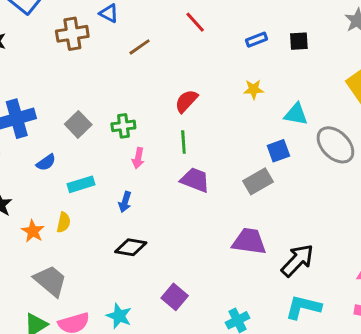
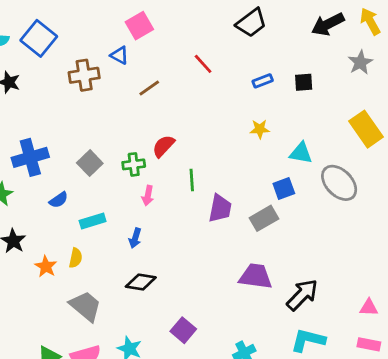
red semicircle: (186, 101) -> (163, 146), moved
purple trapezoid: (195, 180) -> (220, 208), moved, turned 80
gray trapezoid: (50, 281) -> (86, 306), moved

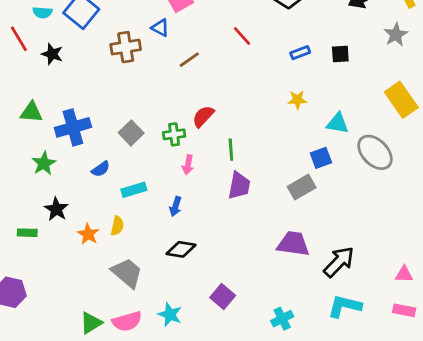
purple trapezoid: (220, 208) -> (239, 186), moved

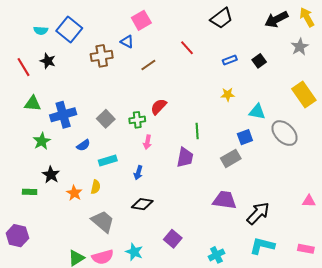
red line: (19, 39) -> (23, 67), moved
black square: (340, 54) -> (259, 61), turned -32
green line: (231, 150) -> (197, 131), moved
pink triangle: (404, 274) -> (309, 201), moved

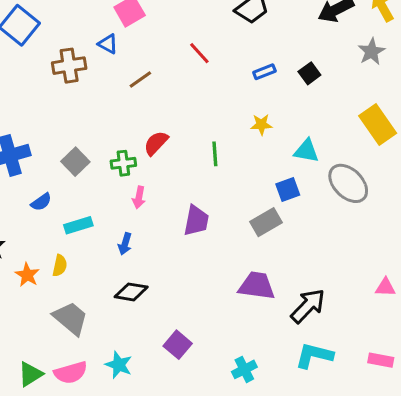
green line: (197, 131) -> (215, 154), moved

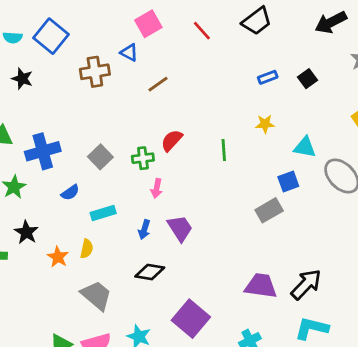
red line: (199, 53) -> (202, 31), moved
purple trapezoid: (196, 221) -> (180, 228), moved, turned -44
purple trapezoid: (257, 286) -> (261, 286), moved
purple square: (178, 345) -> (191, 319), size x1.5

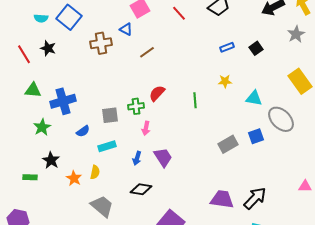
gray square: (100, 157) -> (110, 115), moved, turned 36
blue square: (288, 182) -> (256, 136), moved

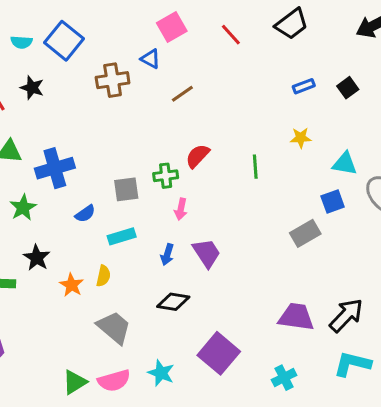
blue square: (256, 136) -> (333, 202), moved

